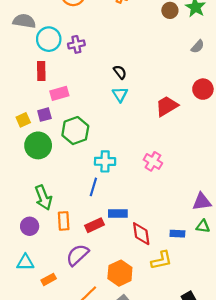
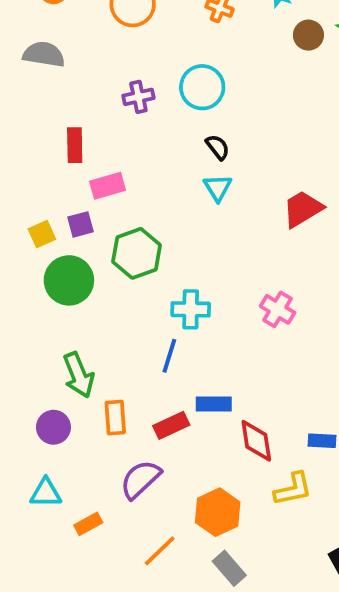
cyan circle: (49, 39) -> (202, 87), moved

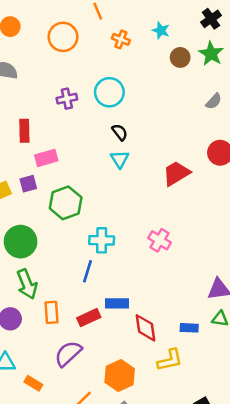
green circle: (69, 280) -> (21, 242), moved
orange rectangle: (88, 524) -> (33, 383), turned 60

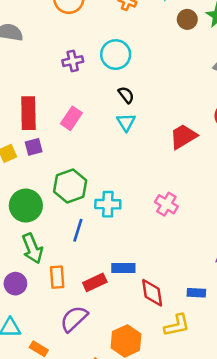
red rectangle: (24, 131) -> (28, 113), moved, size x1.4
pink rectangle: (46, 158) -> (71, 118), moved, turned -40
green hexagon: (66, 203) -> (70, 186), moved
blue line: (87, 271) -> (78, 230), moved

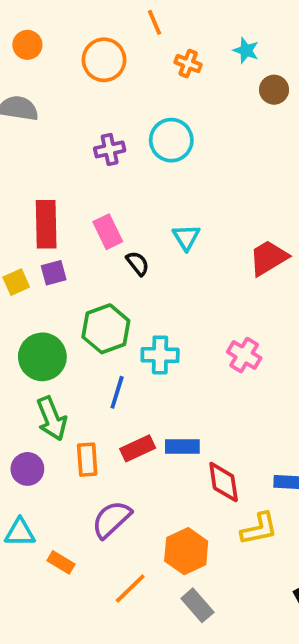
black semicircle: (126, 95) -> (138, 263), moved
pink rectangle: (71, 118) -> (108, 232), turned -60
red rectangle: (95, 282) -> (138, 448), moved

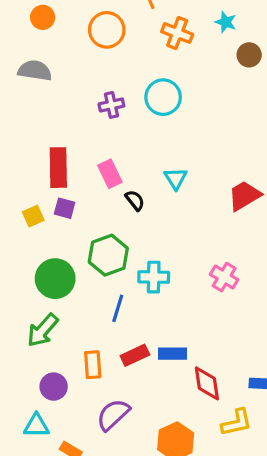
orange cross: (188, 64) -> (177, 33), size x1.4
purple square: (54, 273) -> (65, 208), turned 30
green arrow: (52, 418) -> (43, 330), moved, turned 63
purple circle: (27, 469) -> (54, 387), moved

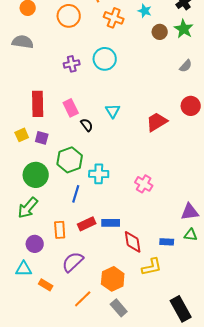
purple square: (65, 208) -> (42, 138), moved
pink cross: (224, 277) -> (144, 184), moved

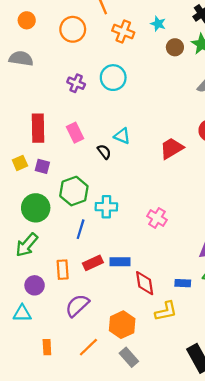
purple cross: (72, 64) -> (76, 83), turned 35
cyan triangle: (113, 111) -> (122, 136), turned -35
black semicircle: (87, 125) -> (104, 152), moved
orange rectangle: (46, 285) -> (47, 347), moved, turned 56

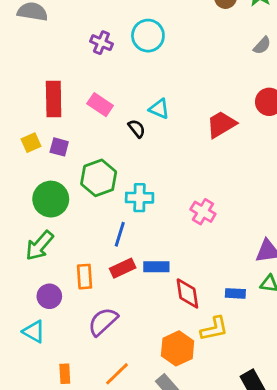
pink rectangle: (75, 133) -> (100, 105), turned -30
blue line: (81, 229) -> (120, 234), moved
cyan triangle: (22, 313) -> (34, 332), turned 30
orange hexagon: (122, 325) -> (178, 348), moved

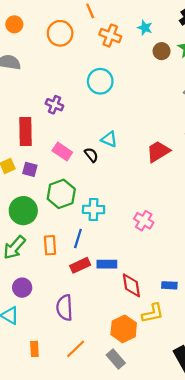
purple cross: (101, 43) -> (54, 105), moved
pink rectangle: (100, 105) -> (62, 152), moved
orange rectangle: (85, 277) -> (50, 245), moved
purple semicircle: (103, 322) -> (65, 308), turned -50

